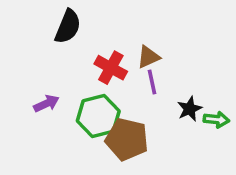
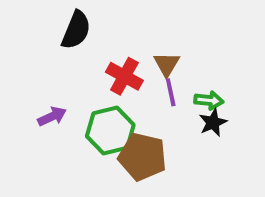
brown triangle: (148, 57) -> (167, 64), turned -35
green arrow: (216, 120) -> (209, 100), moved

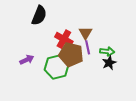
brown pentagon: (142, 157) -> (71, 55), moved

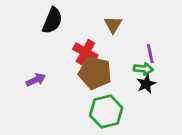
brown triangle: (85, 33) -> (113, 25), moved
purple line: (88, 47) -> (150, 54), moved
green hexagon: (57, 67) -> (106, 112), moved

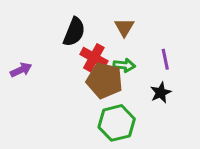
black semicircle: (52, 21) -> (74, 32), moved
green arrow: (143, 69) -> (124, 65), moved
purple arrow: (36, 80) -> (21, 70), moved

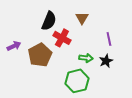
green arrow: (124, 65) -> (86, 58), moved
brown pentagon: (105, 80) -> (40, 55), moved, turned 30

